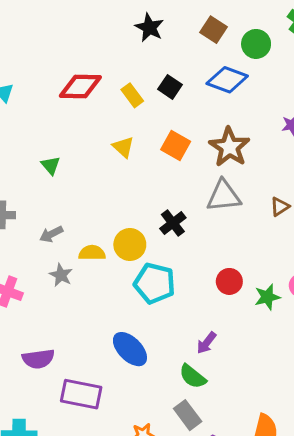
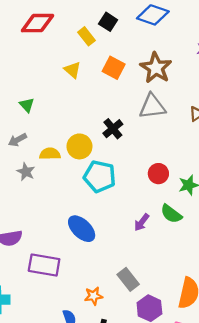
yellow rectangle: (132, 95) -> (86, 36), moved
green triangle: (51, 165) -> (27, 105), moved
green semicircle: (193, 376) -> (171, 214), moved

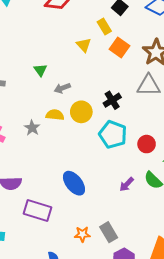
yellow rectangle: (86, 36) -> (104, 26), moved
gray arrow: (17, 140) -> (62, 88), moved
cyan pentagon: (100, 176) -> (113, 135), moved
orange star: (94, 296) -> (82, 234), moved

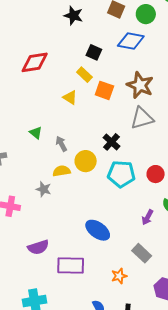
gray arrow: (62, 88) -> (61, 144), turned 98
gray rectangle: (109, 232) -> (142, 253), moved

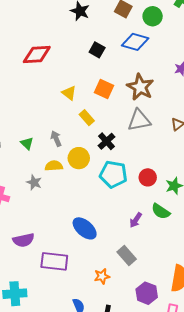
yellow rectangle: (84, 75) -> (87, 118), moved
green triangle: (36, 133) -> (27, 143), moved

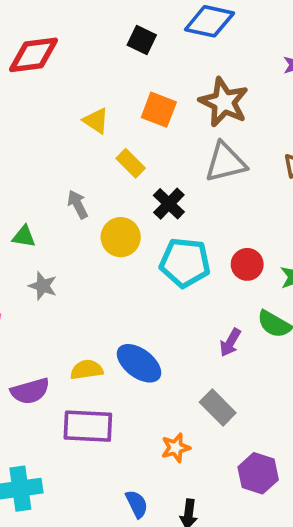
green triangle: (27, 143) -> (24, 236), moved, turned -32
yellow semicircle: (54, 166) -> (87, 370), moved

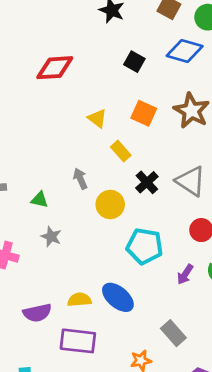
gray triangle: (225, 162) -> (191, 181), moved, turned 44
cyan pentagon: (185, 263) -> (145, 246), moved
purple arrow: (230, 343) -> (185, 274), moved

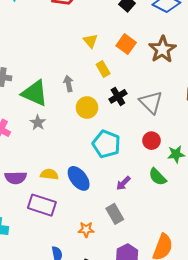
green triangle: (40, 200) -> (35, 93), size x2.0
purple arrow: (185, 274) -> (123, 183), moved

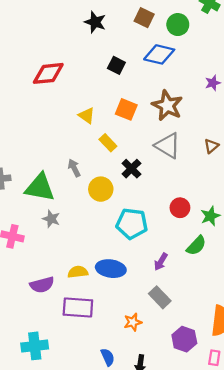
gray triangle: (151, 102) -> (168, 146), moved
green semicircle: (158, 177) -> (196, 246), turned -78
blue ellipse: (79, 178) -> (111, 269), turned -30

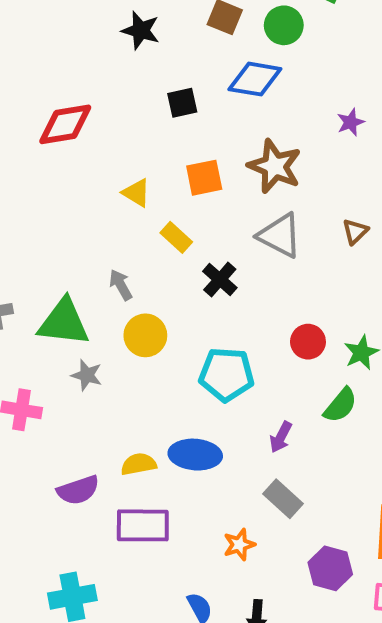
black square: (116, 65) -> (182, 103), turned -36
orange square: (126, 109) -> (204, 178), turned -30
yellow circle: (101, 189) -> (145, 335), moved

